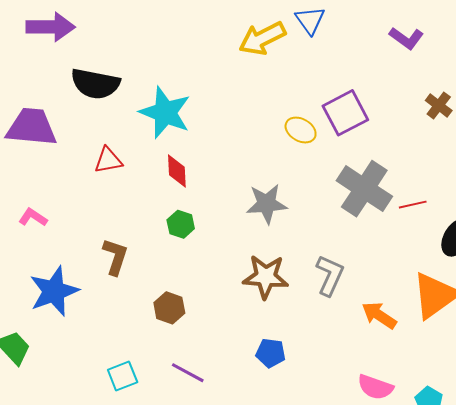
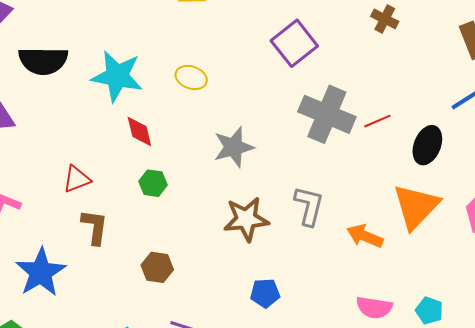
yellow ellipse: (301, 130) -> (191, 78), moved
red triangle: (108, 160) -> (77, 179), moved

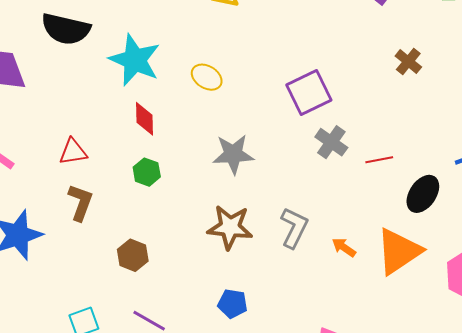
purple square: (294, 43) -> (309, 92), moved
gray cross: (327, 114) -> (331, 142), size x0.6
orange arrow: (365, 236) -> (344, 247), moved, size x0.7

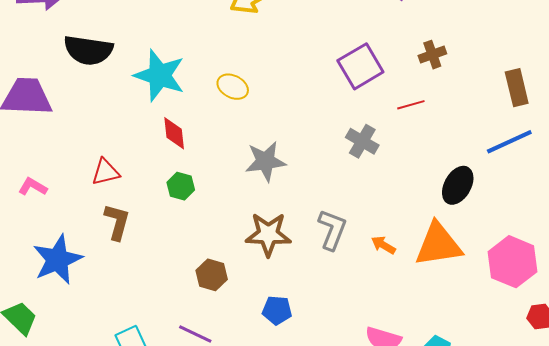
brown cross: (408, 61) -> (432, 55), turned 36
purple square: (309, 92) -> (360, 66), moved
red line: (379, 160) -> (411, 105), moved
orange triangle: (399, 251) -> (438, 245), turned 30
brown hexagon: (133, 255) -> (212, 275), moved

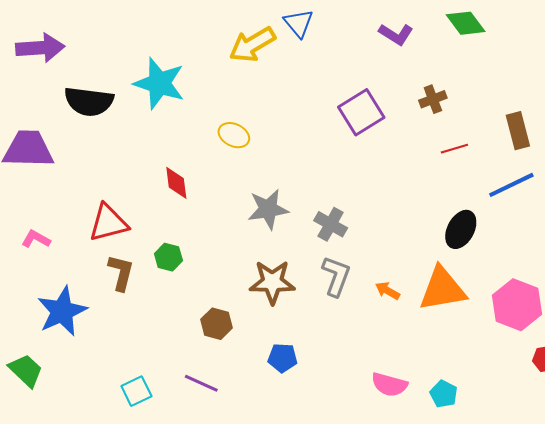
cyan star: (160, 75) -> (159, 83), moved
red line: (411, 105) -> (454, 149), moved
gray cross: (362, 141) -> (331, 224), moved
red triangle: (106, 172) -> (108, 223), size x1.4
green hexagon: (181, 186) -> (168, 257), moved

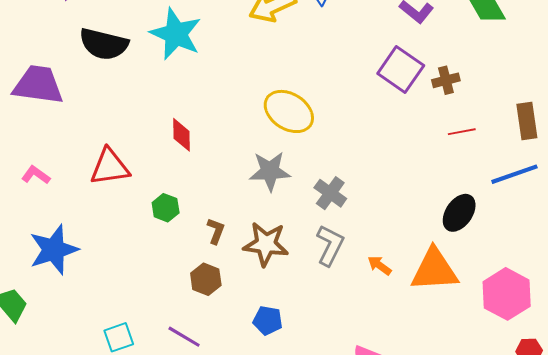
purple square: (361, 112) -> (401, 70), moved, turned -30
yellow ellipse: (234, 135) -> (289, 111), moved, size x1.6
brown L-shape: (121, 273) -> (216, 231), moved, size x0.7

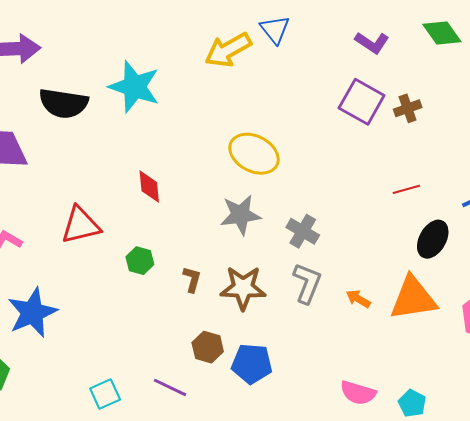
red line: (462, 132) -> (406, 189), moved
brown hexagon: (206, 279) -> (208, 347), moved
blue pentagon: (268, 320) -> (252, 364), size x1.4

